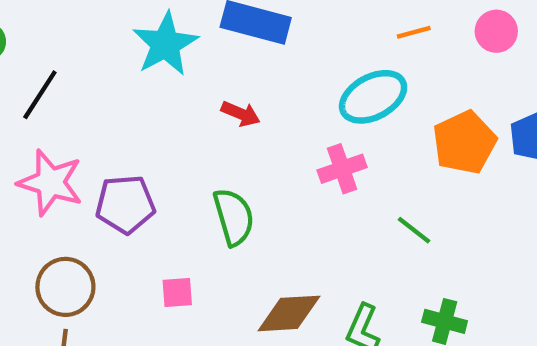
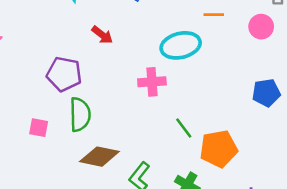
orange pentagon: (464, 142) -> (219, 149), moved
purple pentagon: (125, 204) -> (64, 74), moved
green semicircle: (234, 217) -> (80, 114), moved

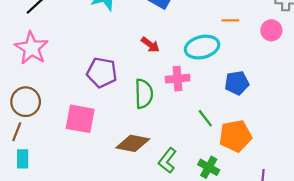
red arrow: (102, 35) -> (150, 45), moved
blue pentagon: (266, 93) -> (237, 83), moved
green semicircle: (80, 114) -> (144, 94), moved
pink square: (39, 128) -> (80, 119), size x1.8

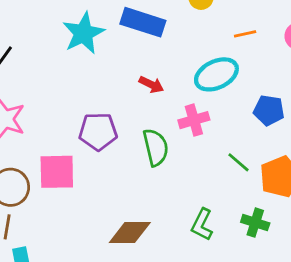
blue pentagon: (237, 83) -> (269, 110), turned 30
pink square: (80, 119) -> (57, 172), moved
brown diamond: (133, 143) -> (130, 233), moved

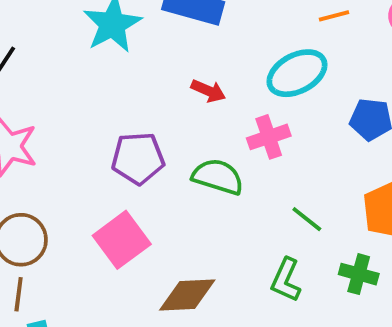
green semicircle: (156, 147) -> (218, 177), turned -57
green line: (238, 162) -> (307, 219), moved
pink square: (57, 172) -> (122, 240), moved, turned -33

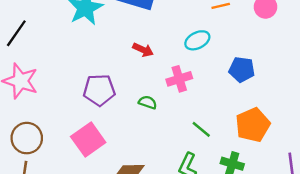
cyan ellipse: (297, 73) -> (197, 40), size x0.7
green semicircle: (218, 177) -> (148, 102), size x0.6

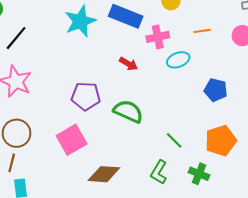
pink cross: (179, 79) -> (158, 37), moved
green semicircle: (148, 102) -> (128, 111), size x1.8

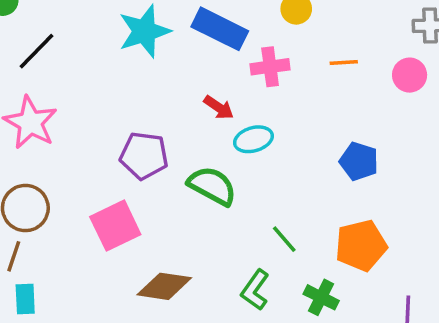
cyan ellipse: (178, 60) -> (253, 139), moved

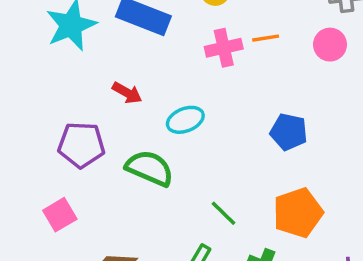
pink cross: (270, 67) -> (224, 48), moved
red arrow: (219, 107) -> (127, 93), moved
pink square: (115, 226) -> (60, 215), size x0.7

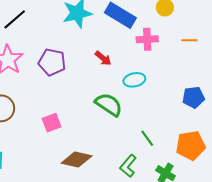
pink cross: (224, 48) -> (147, 39), moved
blue pentagon: (289, 132) -> (193, 97), turned -30
purple pentagon: (81, 145) -> (52, 62), moved

